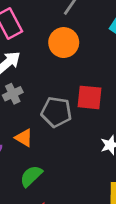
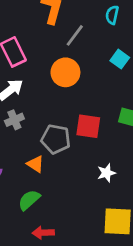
orange triangle: (24, 138) -> (36, 164), moved

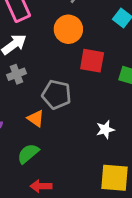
red square: (88, 126) -> (92, 61), moved

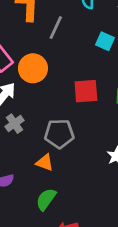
orange circle: (68, 29) -> (33, 68), moved

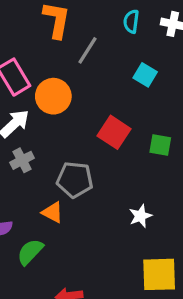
red square: (86, 91) -> (114, 132), turned 30
green semicircle: (46, 199) -> (30, 252), moved

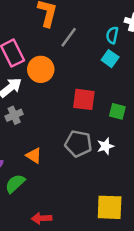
cyan semicircle: (131, 21) -> (112, 35), moved
red square: (114, 132) -> (84, 99), turned -30
gray pentagon: (75, 180) -> (78, 144), moved
white star: (140, 216) -> (105, 146), moved

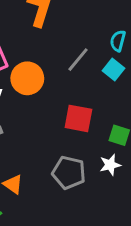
gray line: (69, 37) -> (78, 60), moved
white star: (105, 146) -> (110, 165), moved

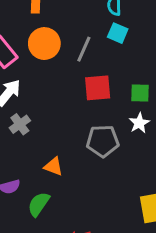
gray line: (78, 60) -> (84, 49), moved
orange circle: (27, 78) -> (44, 44), moved

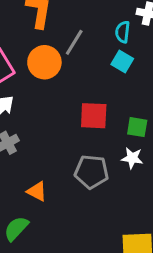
gray line: (84, 49) -> (74, 42), moved
white star: (139, 123) -> (132, 158), turned 30

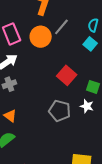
red square: (94, 116) -> (67, 75), turned 30
orange triangle: (37, 191) -> (10, 116), moved

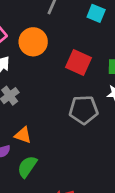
orange circle: (41, 37) -> (33, 42), moved

